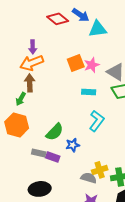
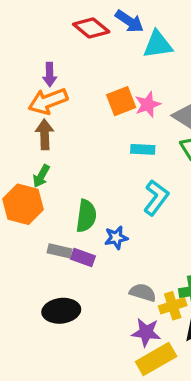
green arrow: (21, 99) -> (41, 176), moved
green semicircle: (55, 132) -> (86, 216), turned -36
yellow cross: (100, 170) -> (173, 306), moved

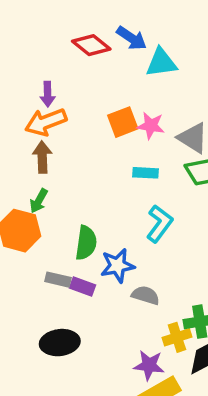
pink star: (148, 104) -> (151, 126), turned 30
blue star: (116, 238) -> (118, 266), size x1.4
gray semicircle: (143, 292) -> (146, 295), moved

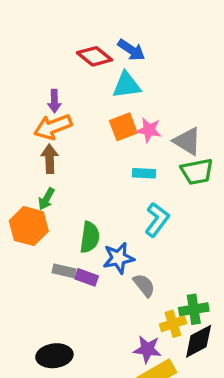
cyan triangle: (161, 63) -> (126, 85), moved
gray semicircle: (146, 295) -> (144, 285), turned 35
black ellipse: (60, 343) -> (54, 356), moved

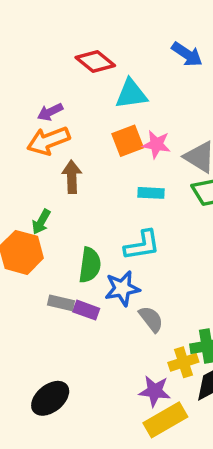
blue arrow: (131, 50) -> (187, 54), moved
purple arrow: (54, 101) -> (50, 112), turned 65
brown arrow: (50, 159) -> (72, 177), moved
cyan L-shape: (157, 220) -> (142, 245), moved, turned 44
black ellipse: (54, 356) -> (50, 398), turned -32

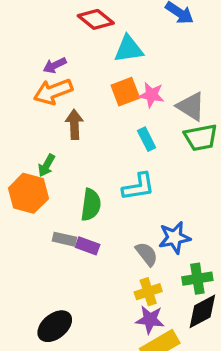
cyan rectangle: (151, 193) -> (147, 139), turned 60
blue star: (122, 288) -> (174, 238), moved
yellow cross: (183, 362) -> (148, 292), moved

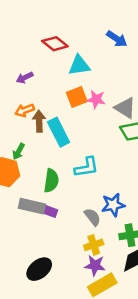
orange arrow: (53, 92) -> (25, 110), moved, size x0.7
cyan rectangle: (147, 139) -> (59, 132), moved, size x1.6
gray rectangle: (65, 239) -> (32, 206), size x1.5
black ellipse: (55, 326) -> (39, 269), moved

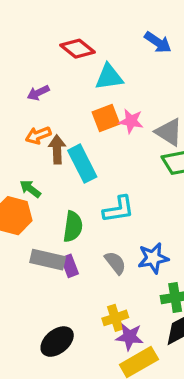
green arrow: (19, 152) -> (30, 189), turned 98
purple rectangle: (49, 211) -> (70, 266), turned 49
gray semicircle: (92, 217) -> (115, 263), moved
yellow cross: (94, 245) -> (115, 318), moved

